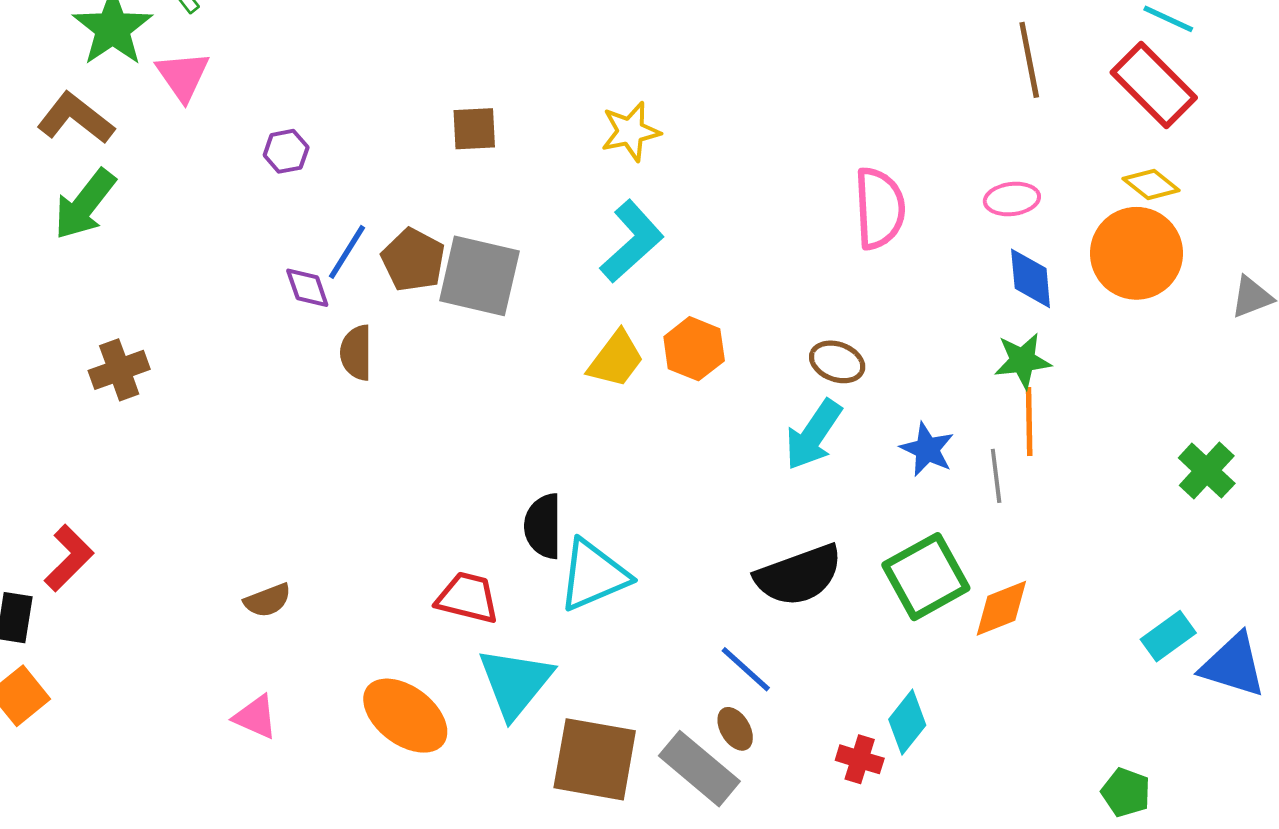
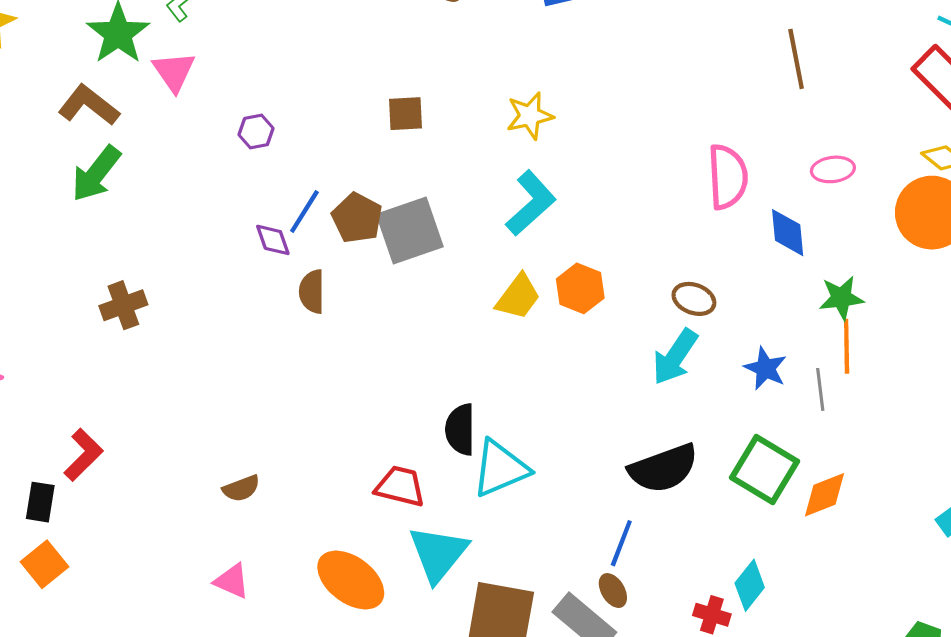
brown line: (1029, 60) -> (796, 59), moved
gray square: (479, 276) -> (410, 230), turned -32
blue diamond: (1031, 278) -> (788, 233), moved
green square: (926, 577) -> (764, 469), turned -30
blue line: (746, 669) -> (621, 543), turned 69

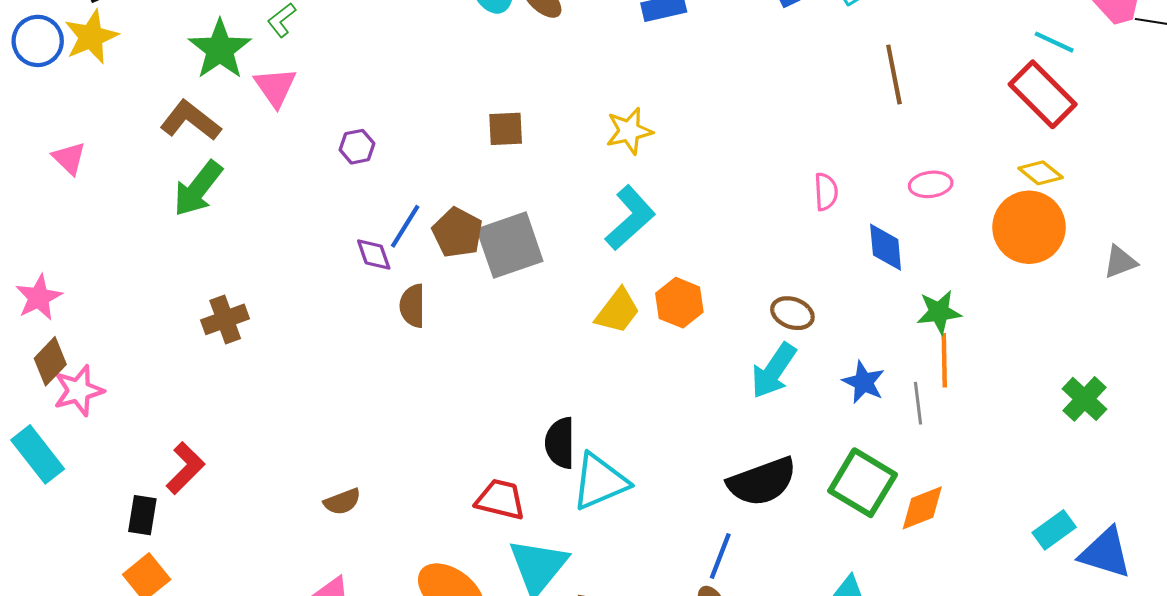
pink semicircle: (728, 177) -> (826, 192), size x0.6

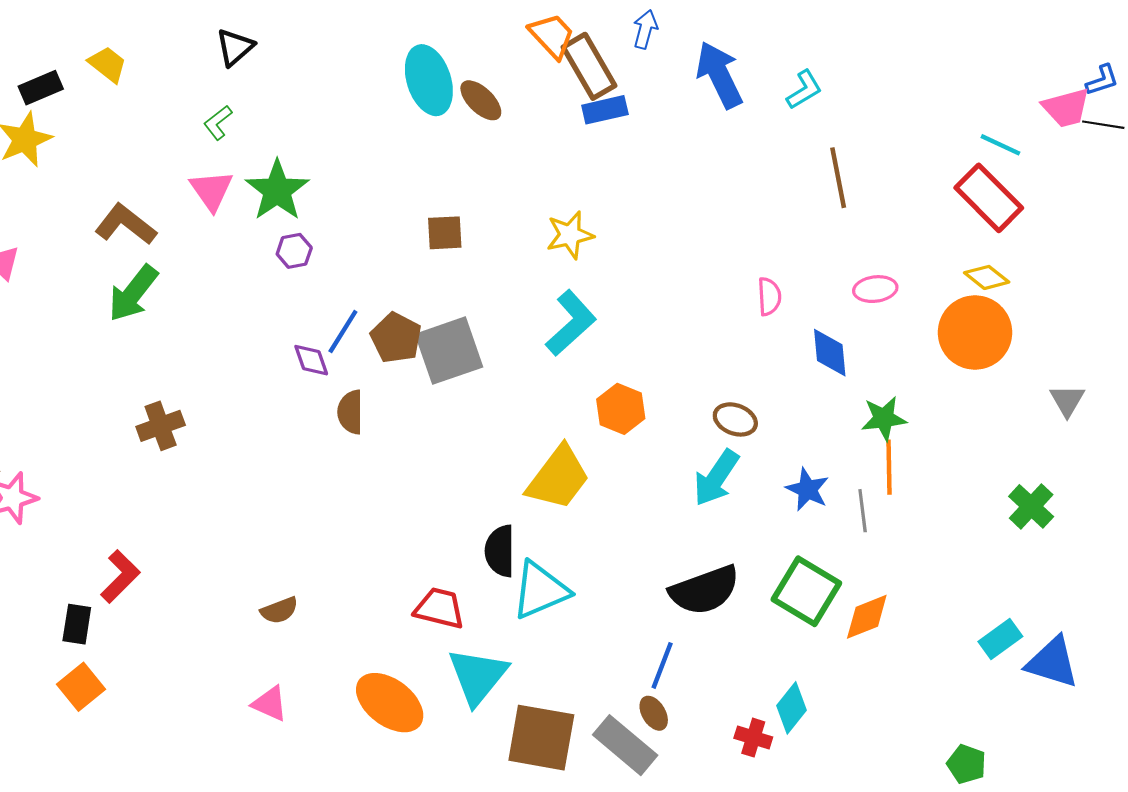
green star: (220, 49) -> (277, 190), moved
gray triangle: (1120, 262) -> (1067, 400), moved, turned -39
yellow trapezoid: (618, 311) -> (558, 478), moved, size x1.4

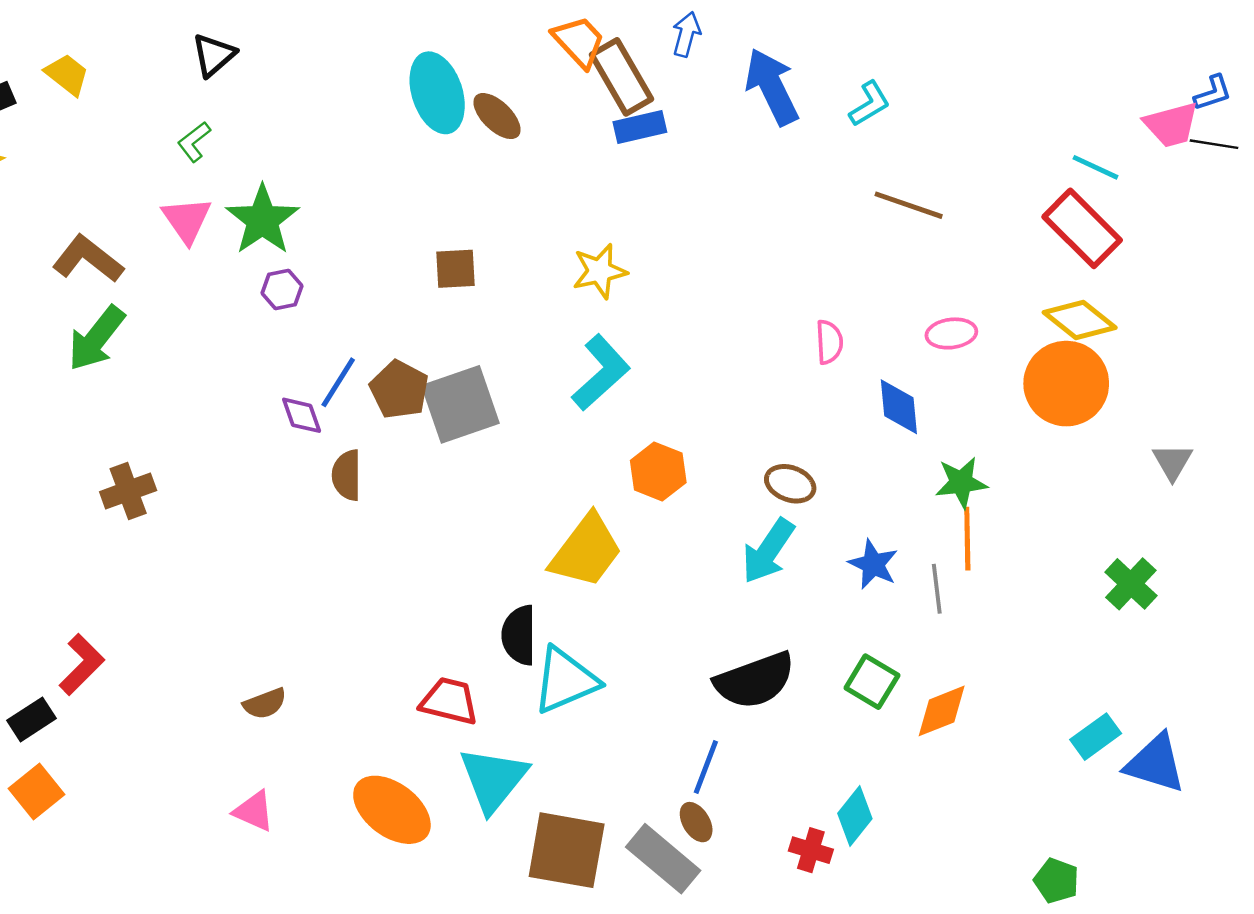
brown line: (838, 178) -> (909, 205), turned -60
yellow diamond: (987, 277) -> (1080, 320), size x1.4
green square: (806, 591) -> (872, 682), size x0.7
black rectangle: (77, 624) -> (32, 719), turned 48

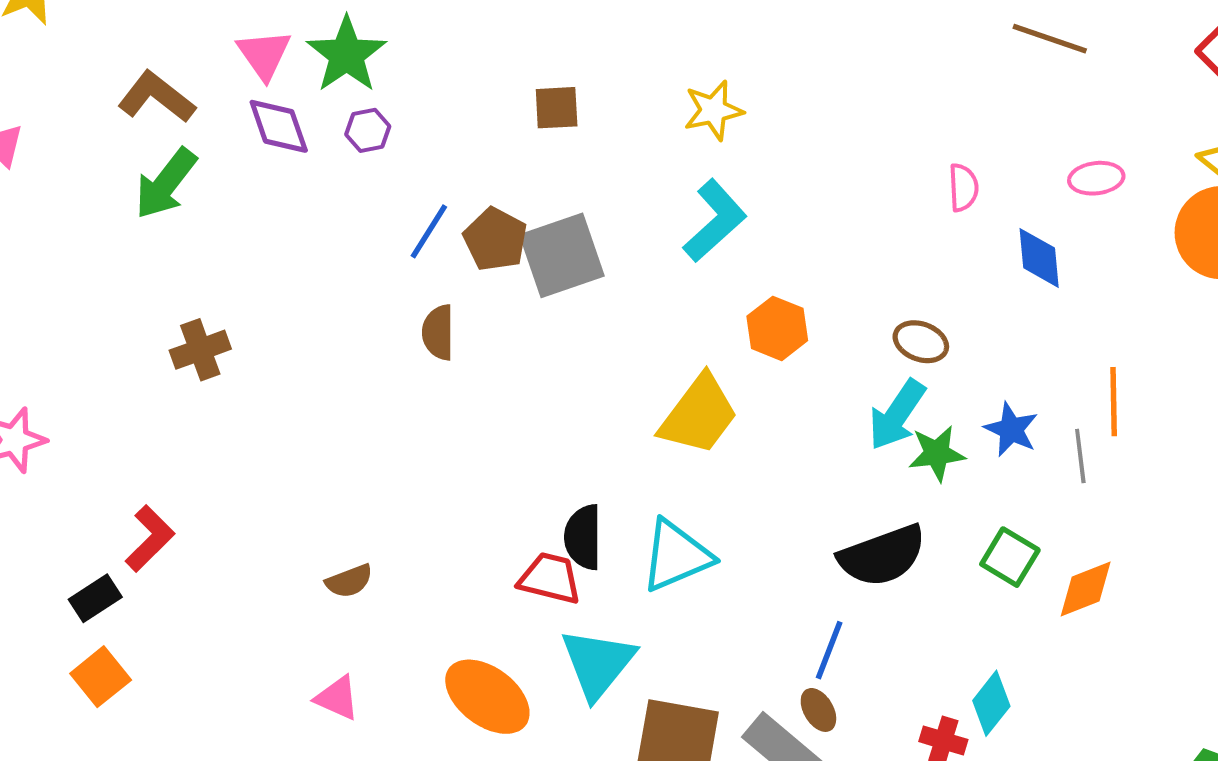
purple diamond: (302, 415) -> (279, 126), moved, size x1.4
green star: (961, 482) -> (937, 453), moved
black semicircle: (519, 635) -> (583, 537), moved

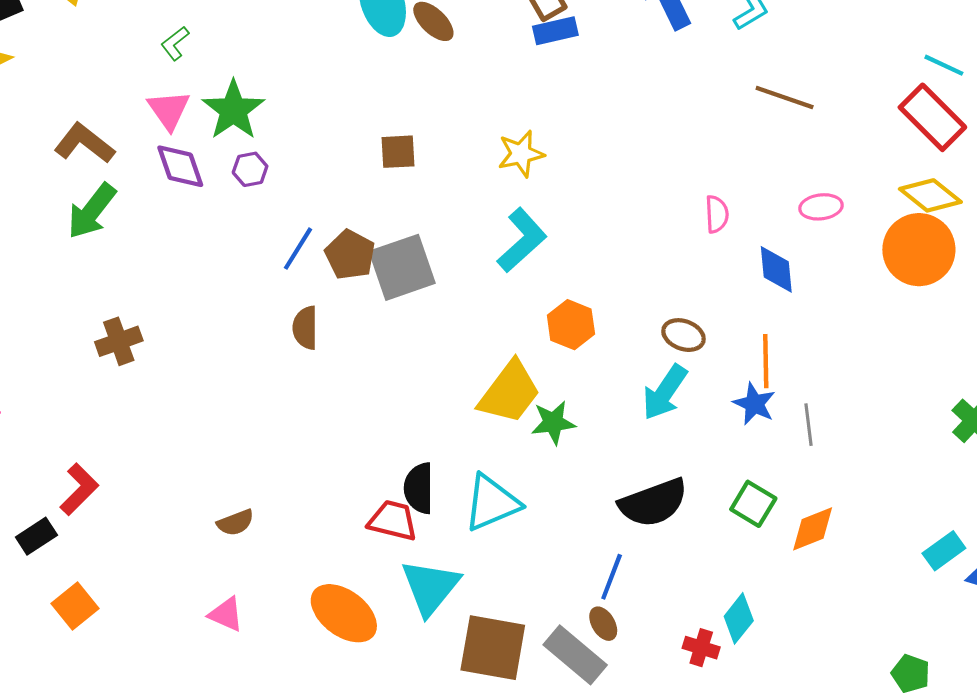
orange line: (1114, 402) -> (766, 361), moved
green star: (937, 453) -> (553, 423), moved
orange square: (101, 677) -> (75, 606), moved

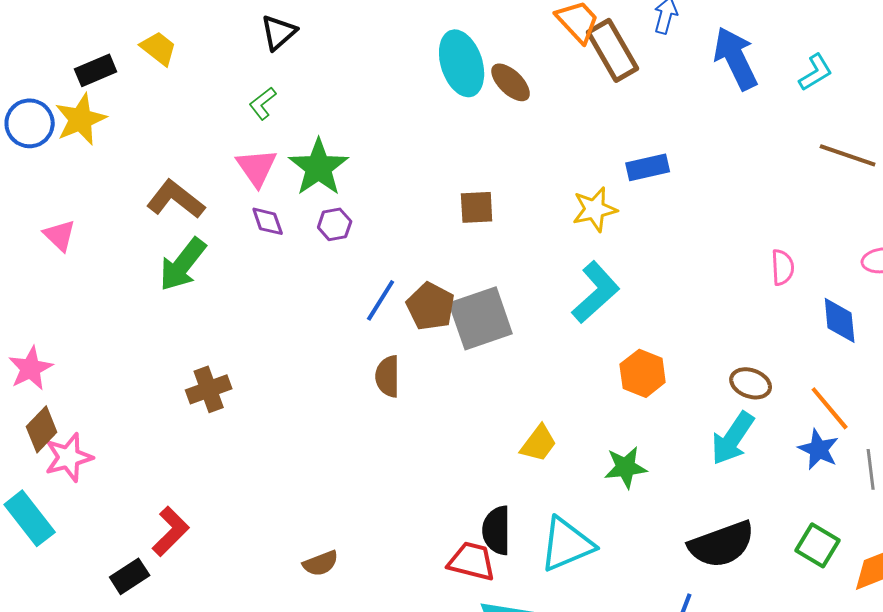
blue rectangle: (555, 31) -> (648, 167), moved
purple diamond: (180, 166) -> (268, 221), size x0.7
orange line: (766, 361) -> (830, 408), turned -39
yellow trapezoid: (509, 392) -> (539, 443), moved, size x0.6

